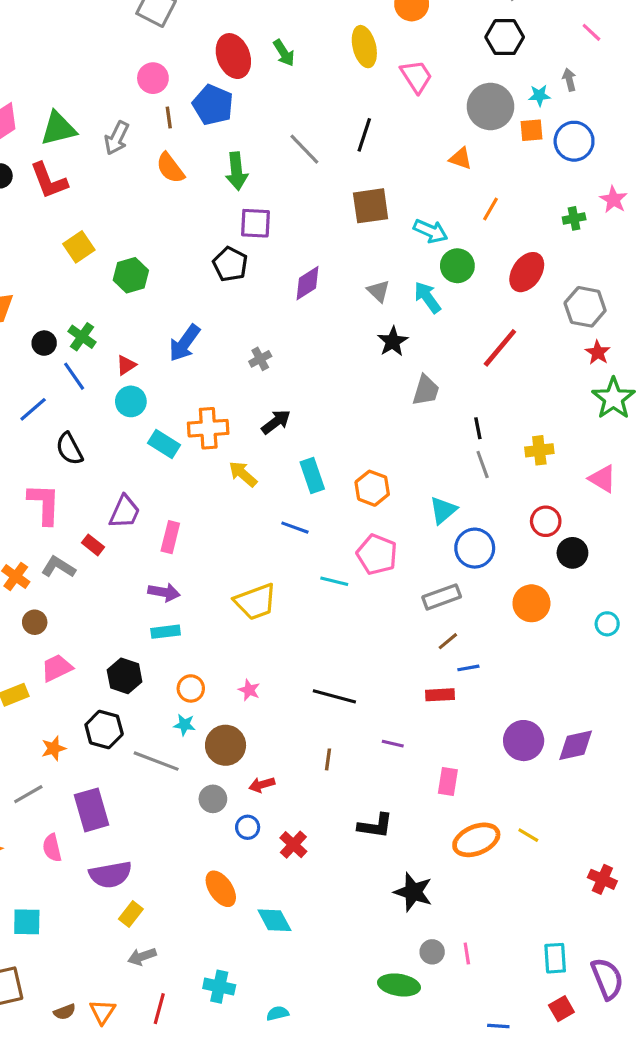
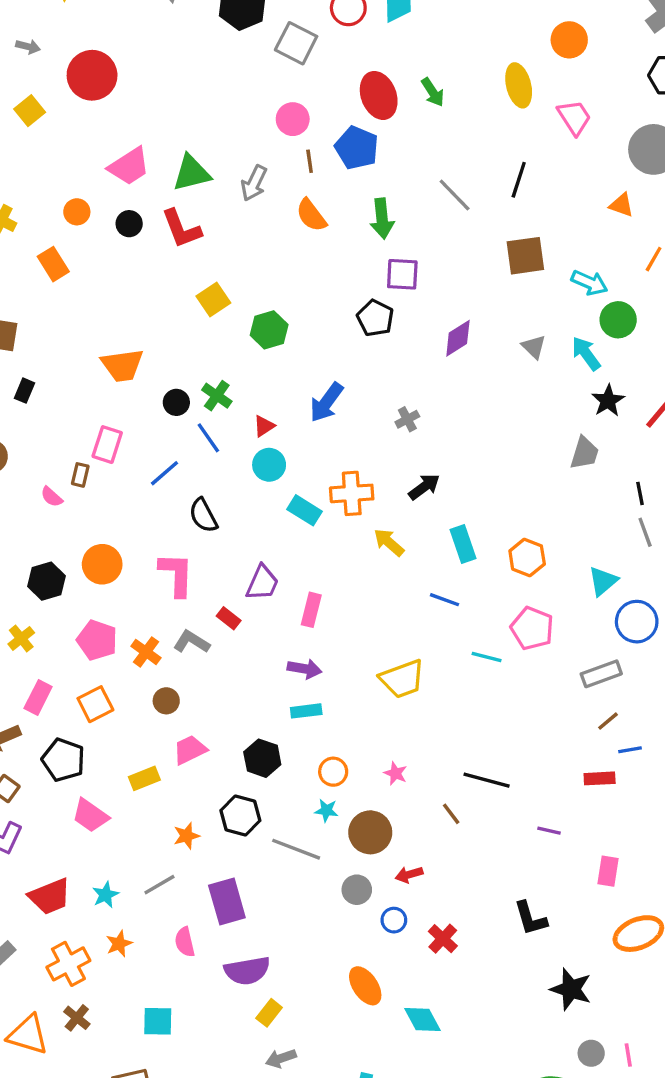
black star: (393, 341) -> (608, 401), moved
brown line: (328, 759) -> (451, 814), moved, turned -45
black L-shape: (375, 826) -> (530, 918), turned 66

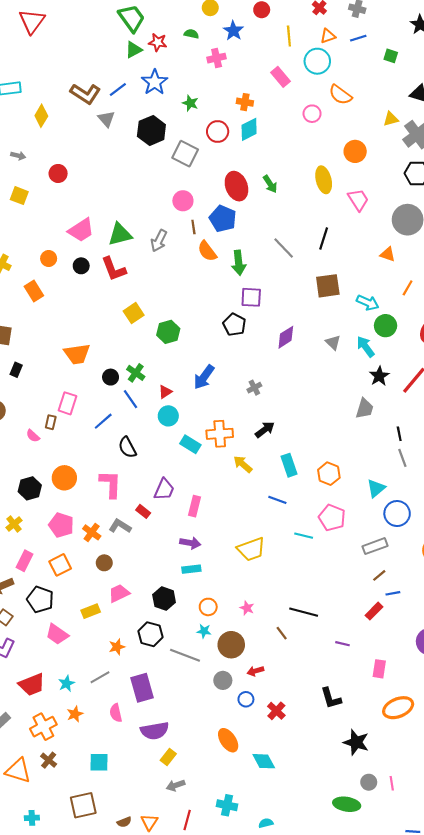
red circle: (92, 75) -> (58, 173), size x0.6
yellow square: (30, 111) -> (19, 196), turned -30
orange semicircle: (311, 215) -> (207, 251), moved
red rectangle: (600, 778) -> (374, 611), turned -42

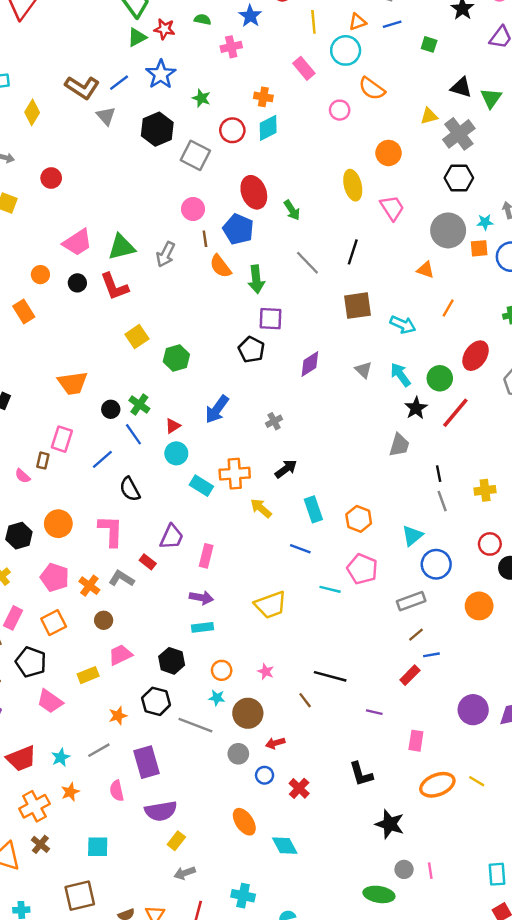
green arrow: (270, 184) -> (292, 210), moved
green circle: (386, 326) -> (440, 378), moved

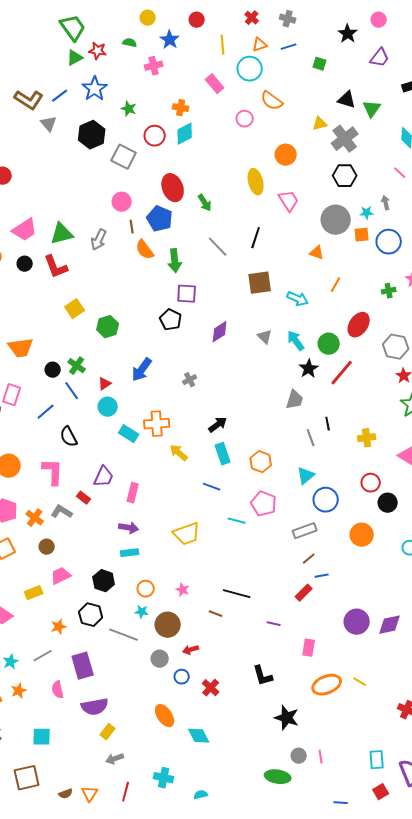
black arrow: (286, 469) -> (218, 425), moved
gray line: (442, 501) -> (311, 438), moved
brown line: (305, 700) -> (216, 614), turned -32

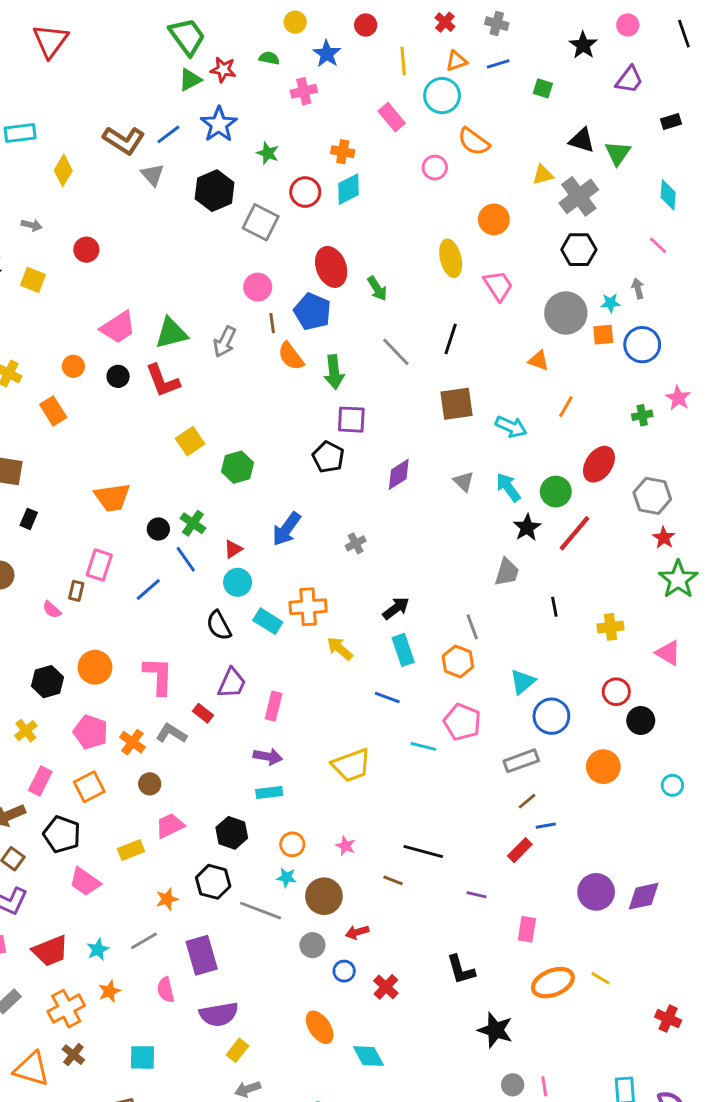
black semicircle: (69, 437) -> (219, 625), moved
gray line: (311, 438) -> (472, 627), moved

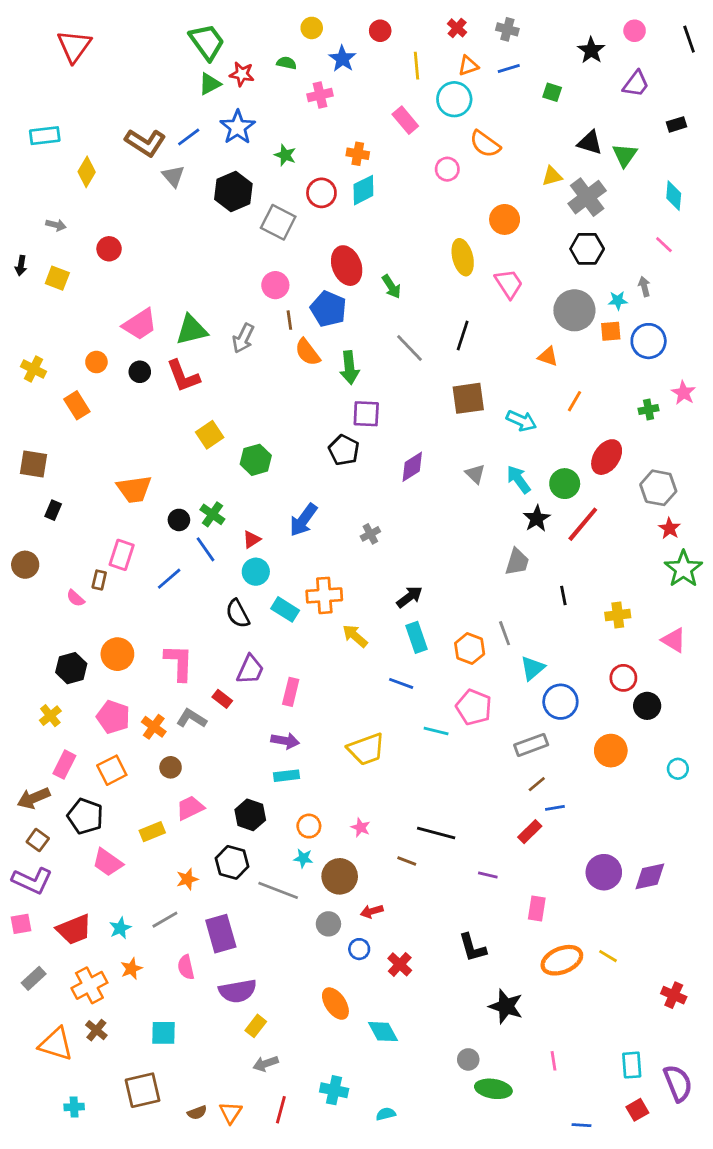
gray line: (472, 627) -> (505, 633), moved
gray circle: (513, 1085) -> (468, 1059), moved

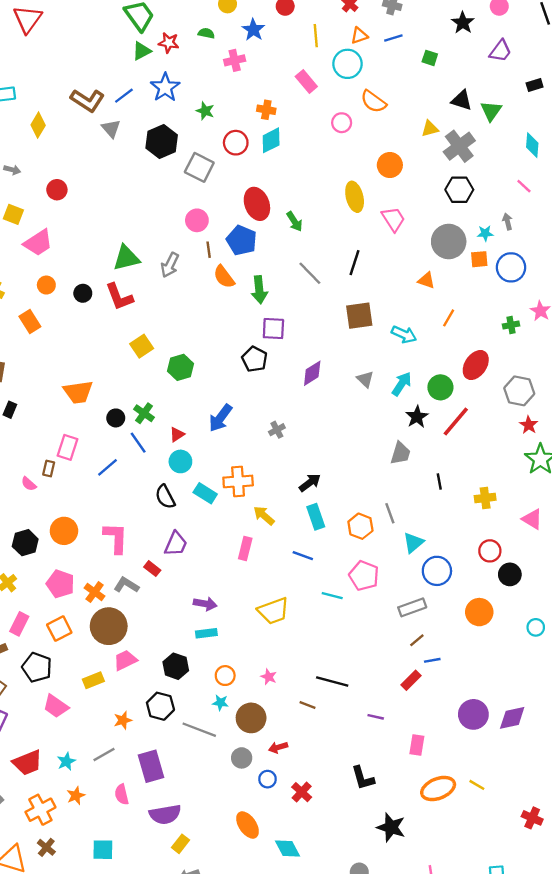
pink trapezoid: (140, 324) -> (38, 243), moved
cyan arrow: (519, 479) -> (402, 384), turned 70
pink rectangle: (291, 692) -> (245, 549), moved
brown circle: (171, 767) -> (109, 626), size x2.0

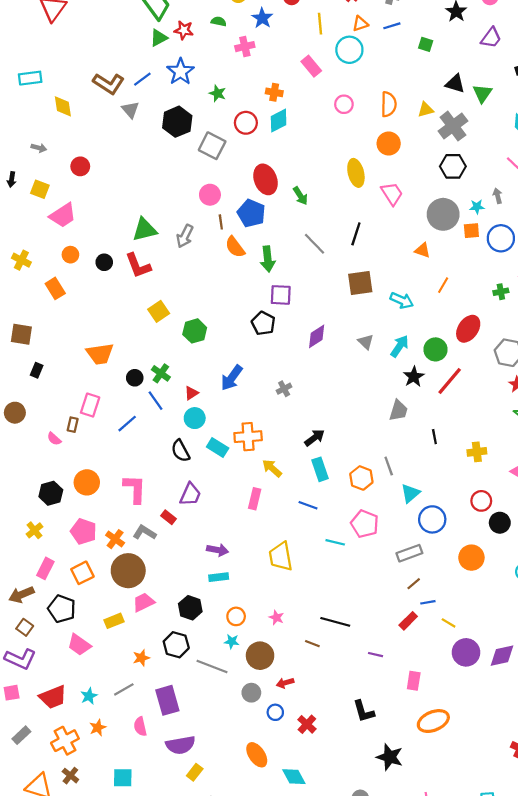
orange semicircle: (373, 102) -> (389, 104), moved, turned -125
yellow diamond: (38, 125) -> (63, 106), turned -40
yellow trapezoid: (273, 611) -> (281, 556), turned 100
yellow line: (477, 785) -> (449, 623), moved

